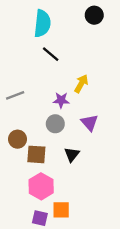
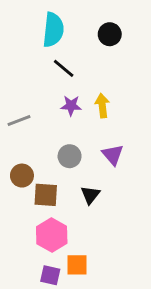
black circle: (94, 15) -> (110, 34), moved
yellow arrow: (81, 84) -> (102, 106), turned -36
purple star: (61, 100) -> (71, 106), moved

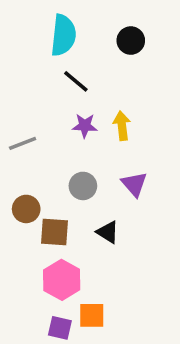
black triangle: (90, 195) -> (108, 232), turned -36

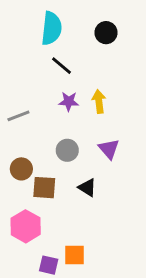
pink hexagon: (62, 280) -> (26, 226), moved

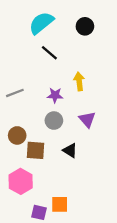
cyan semicircle: (51, 28) -> (41, 23), turned -135
purple star: (69, 101) -> (55, 95), moved

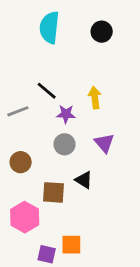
cyan semicircle: (41, 23) -> (49, 27), turned -45
black line: (49, 53) -> (47, 91), moved
brown square: (36, 150) -> (54, 192), moved

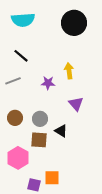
cyan semicircle: (49, 27) -> (23, 20), moved, turned -100
black circle: (102, 32) -> (74, 23), size x1.6
black line: (47, 91) -> (21, 56), moved
gray circle: (65, 144) -> (40, 119), moved

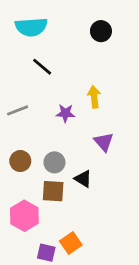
black circle: (74, 23) -> (101, 31), size x0.6
black line: (21, 56) -> (42, 67), moved
orange square: (52, 178) -> (71, 243), turned -35

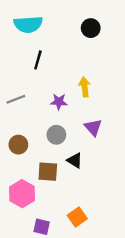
black line: (42, 67) -> (38, 60), turned 66
gray circle: (54, 162) -> (56, 135), moved
orange square: (71, 243) -> (77, 217), moved

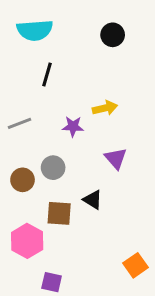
yellow arrow: (85, 87) -> (105, 108), turned 84
gray circle: (56, 135) -> (53, 168), moved
orange square: (77, 217) -> (136, 265), moved

